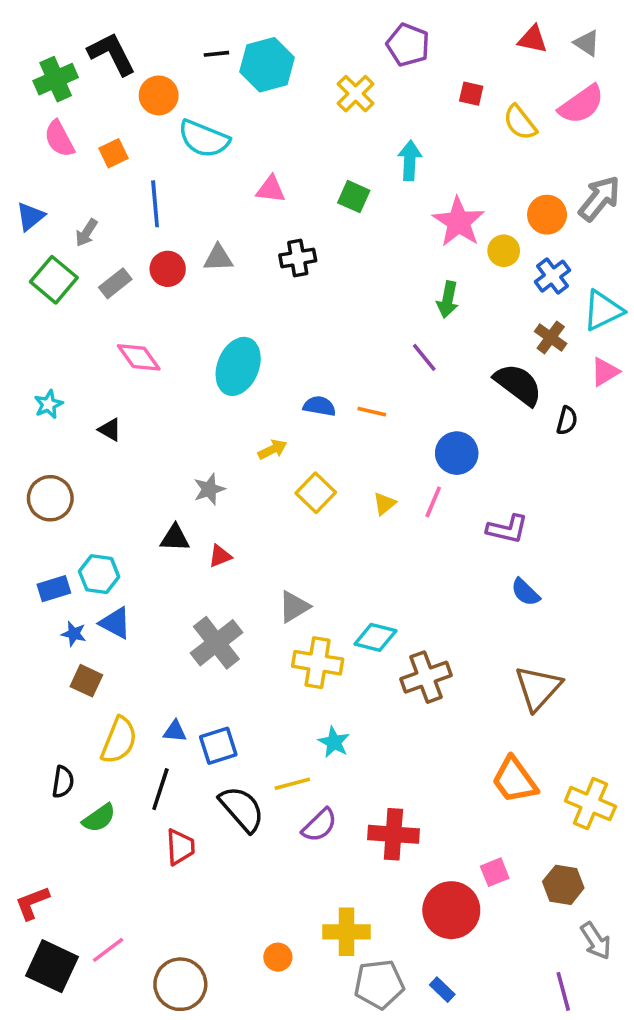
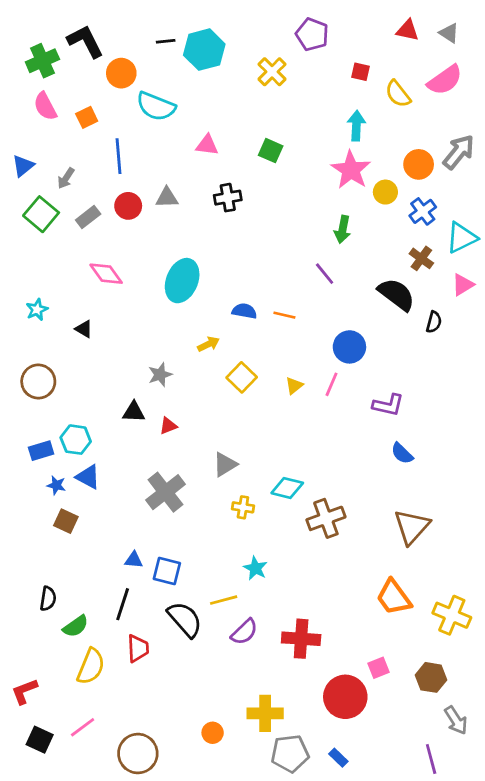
cyan arrow: (410, 160) -> (356, 126), moved
yellow cross: (318, 663) -> (243, 507), size x0.6
yellow semicircle: (119, 740) -> (91, 666), moved
blue square: (218, 746) -> (167, 571), turned 32
black square: (52, 966) -> (40, 740), size x0.7

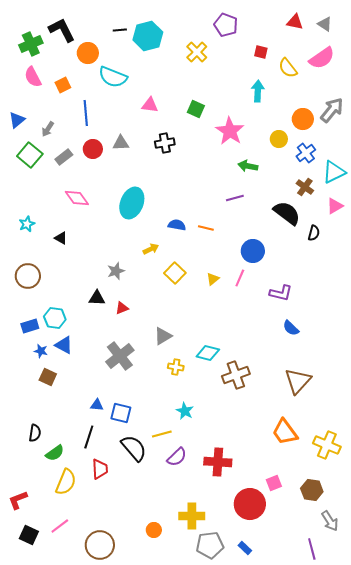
pink star: (351, 170) -> (230, 131), moved
green arrow: (343, 229) -> (248, 166), turned 90
purple line: (325, 274) -> (235, 198), turned -66

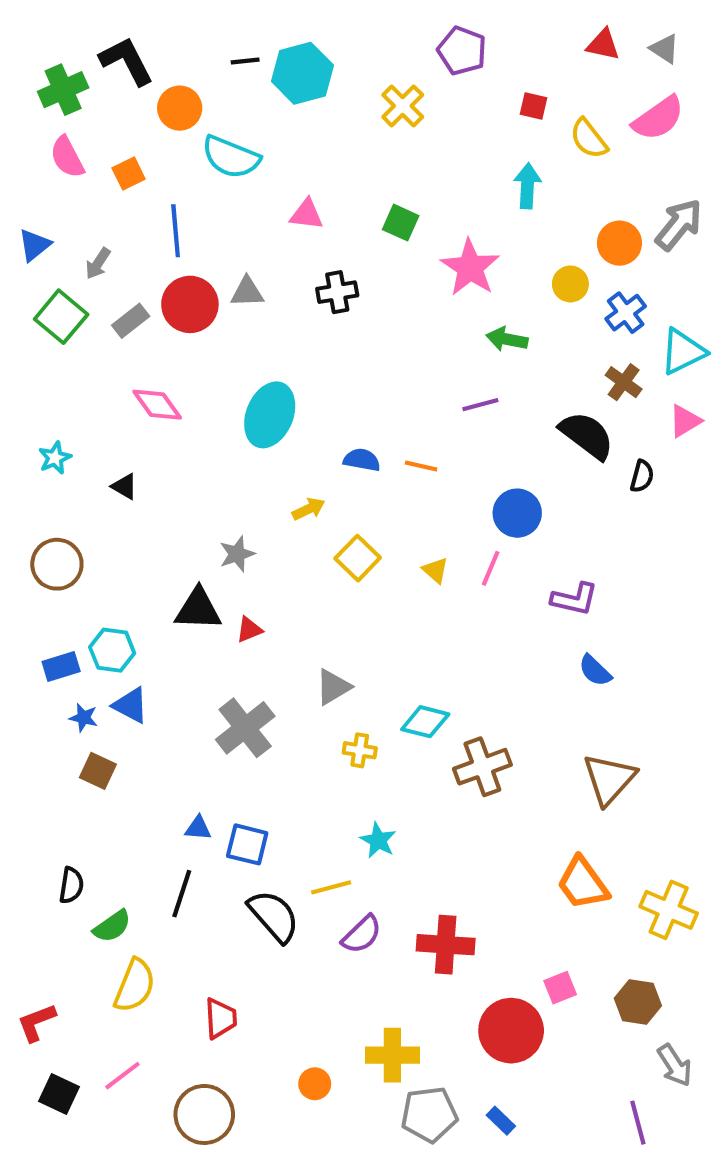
red circle: (93, 149) -> (190, 304), size x1.4
yellow triangle: (213, 279) -> (435, 570), turned -40
black triangle: (97, 298) -> (198, 609), size x1.4
red trapezoid: (100, 469) -> (221, 1018), moved

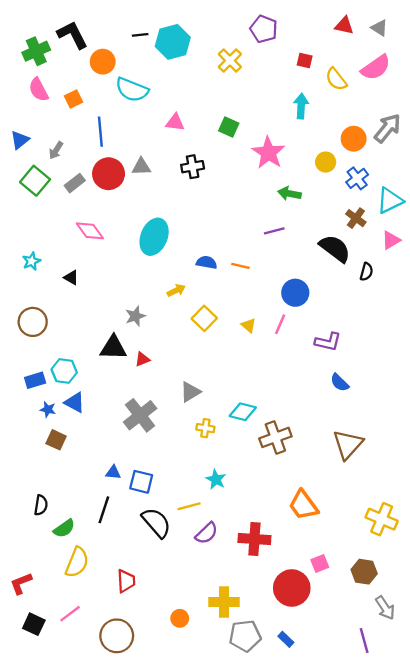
orange trapezoid: (583, 883) -> (303, 505), moved

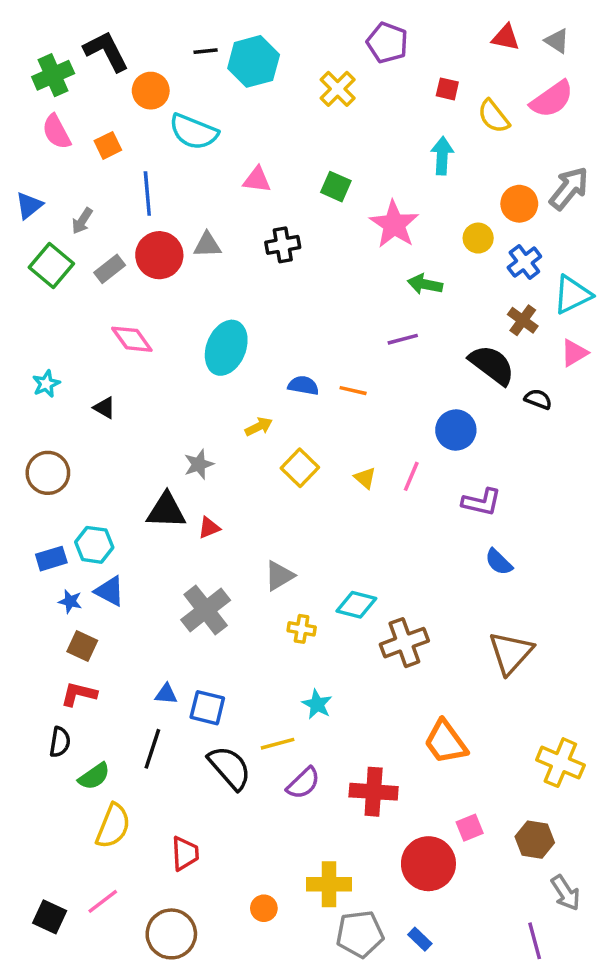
black semicircle: (366, 272) -> (538, 399), turned -84
blue circle: (295, 293) -> (456, 430), moved
red L-shape: (21, 583) -> (79, 694), moved, turned 35

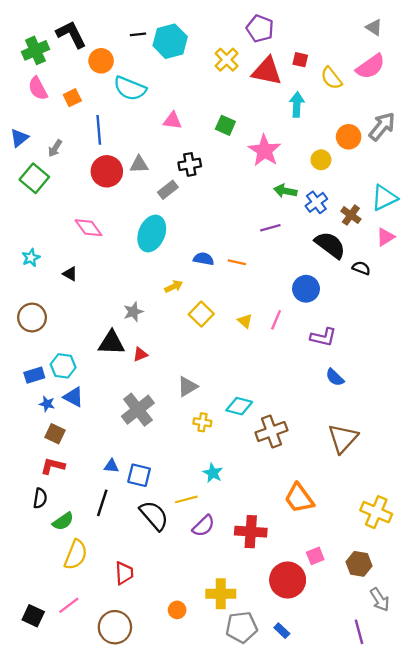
red triangle: (506, 37) -> (267, 71), moved, size x1.6
blue cross: (524, 262) -> (316, 202), moved
gray rectangle: (110, 269) -> (168, 190), moved

